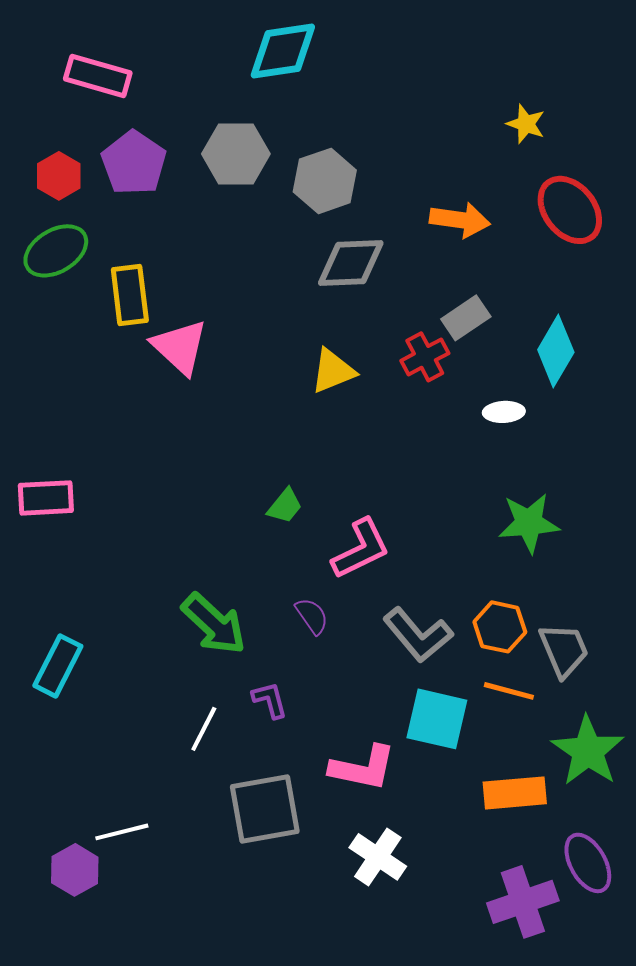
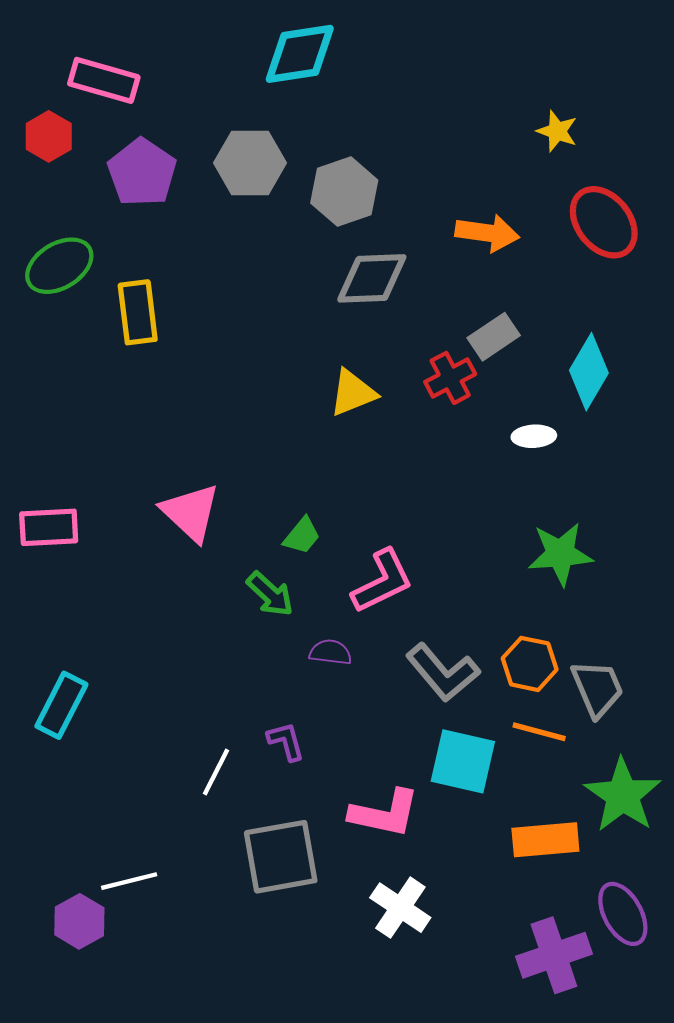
red hexagon: (59, 176) -> (49, 136), moved
pink triangle: (180, 347) -> (191, 512), moved
purple semicircle: (312, 616) -> (330, 652), turned -48
green arrow: (214, 624) -> (270, 594), moved, size x0.7

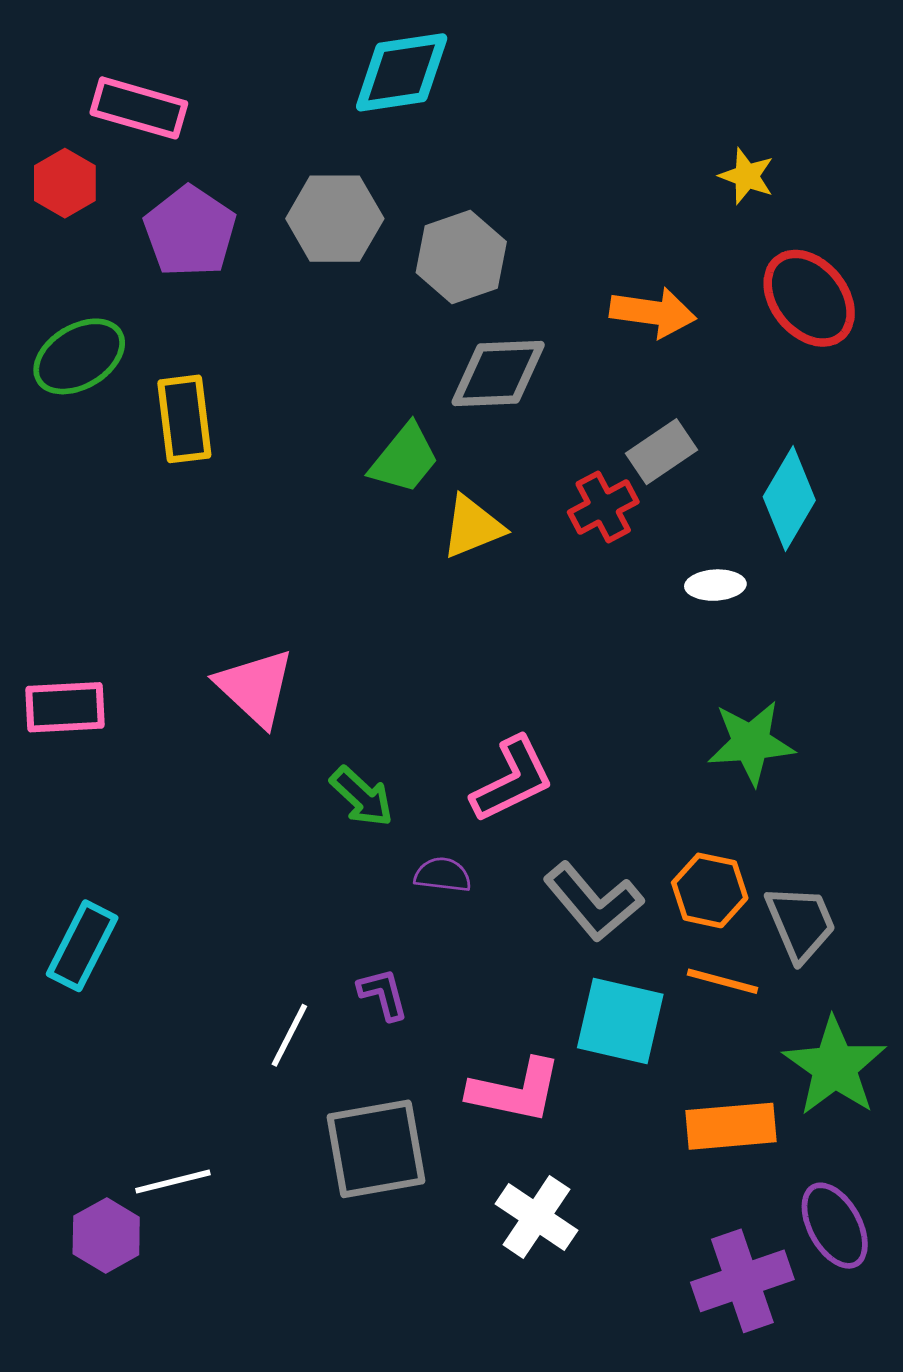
green trapezoid: (302, 536) -> (404, 459), moved, size x1.4

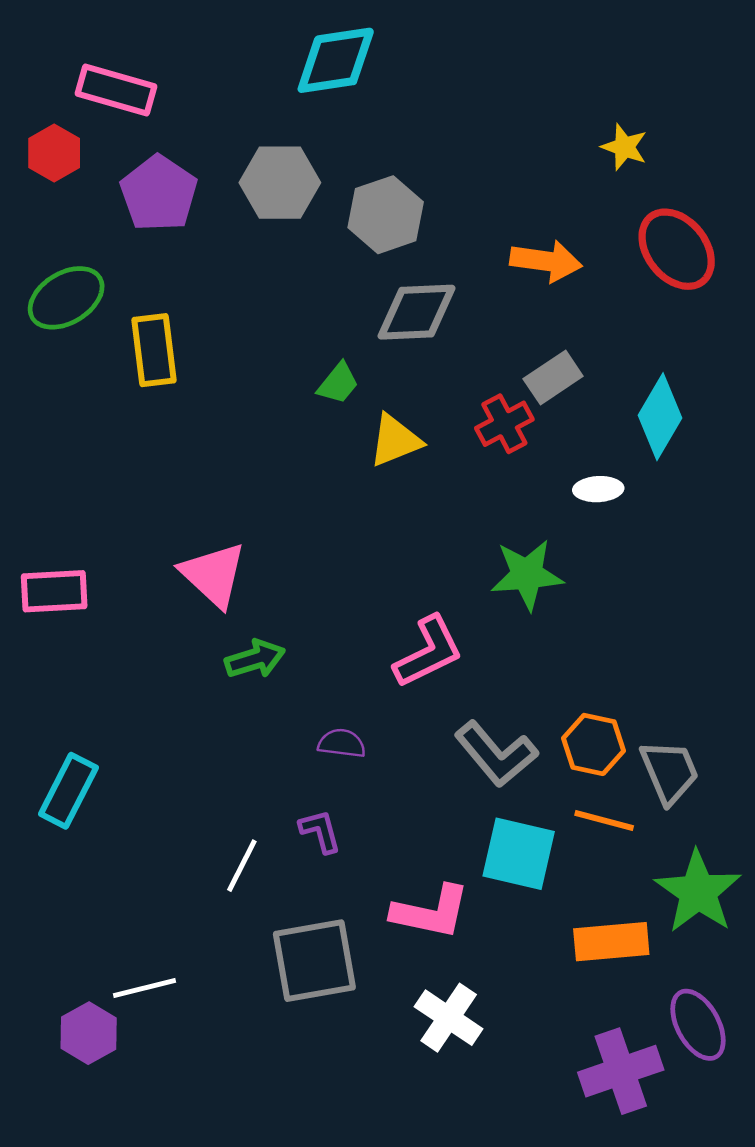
green trapezoid: (404, 459) -> (338, 383), size x0.7
green star: (751, 743) -> (527, 575), moved
green arrow: (362, 797) -> (255, 659), moved, turned -60
purple semicircle: (443, 875) -> (342, 743), moved

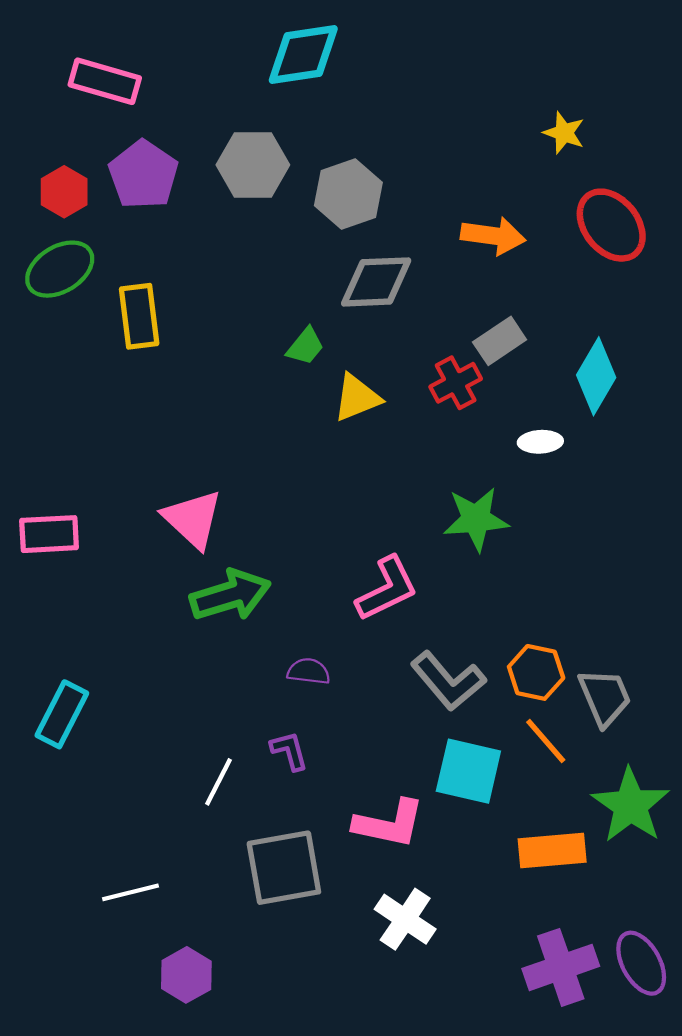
red hexagon: (54, 153) -> (64, 192), moved
green arrow: (255, 659) -> (230, 595), size x1.5
orange line: (604, 820) -> (546, 741), turned 34
purple ellipse: (698, 1025) -> (641, 963), moved
purple hexagon: (89, 1033) -> (186, 975), moved

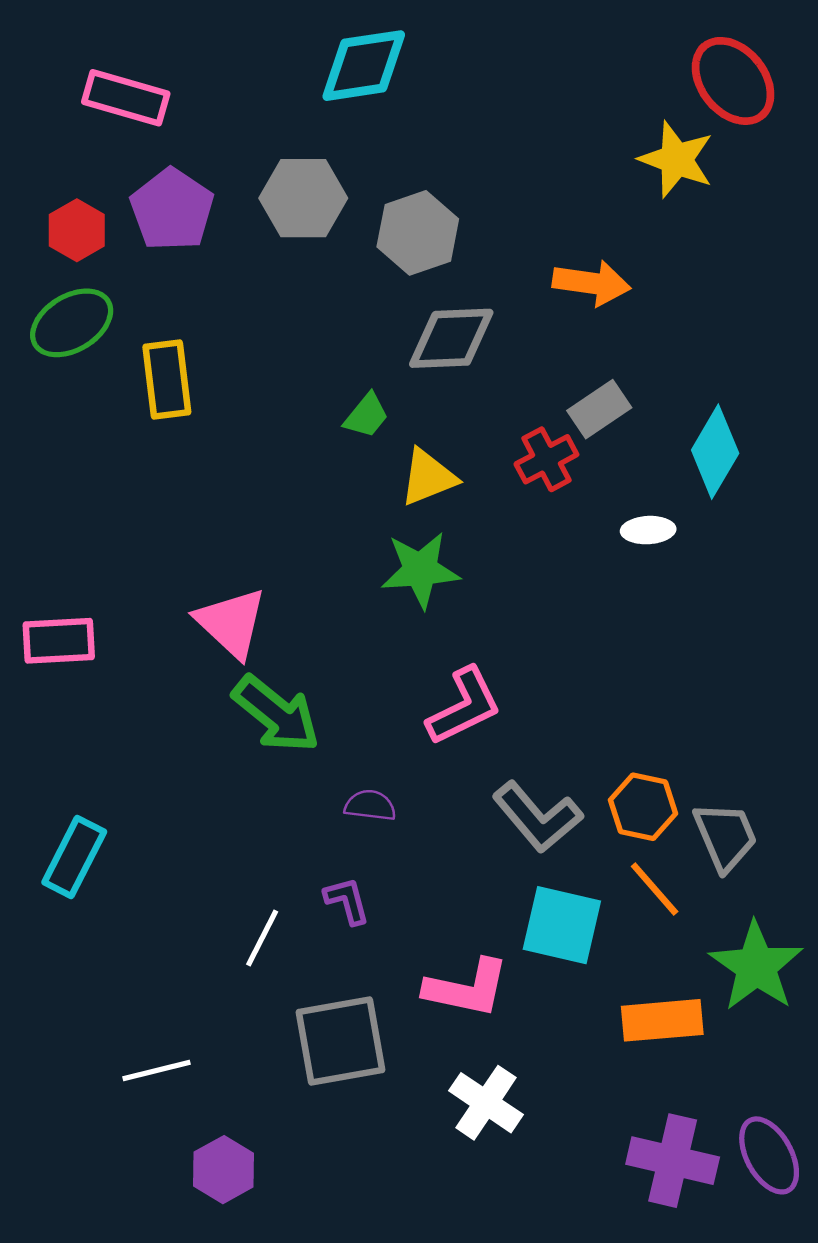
yellow star: (564, 133) -> (676, 159), size x1.5
red ellipse: (611, 225) -> (733, 81), moved
green star: (476, 519) -> (420, 570), moved
green arrow: (230, 595) -> (276, 714), turned 56
purple cross: (561, 967) -> (673, 1161), turned 32

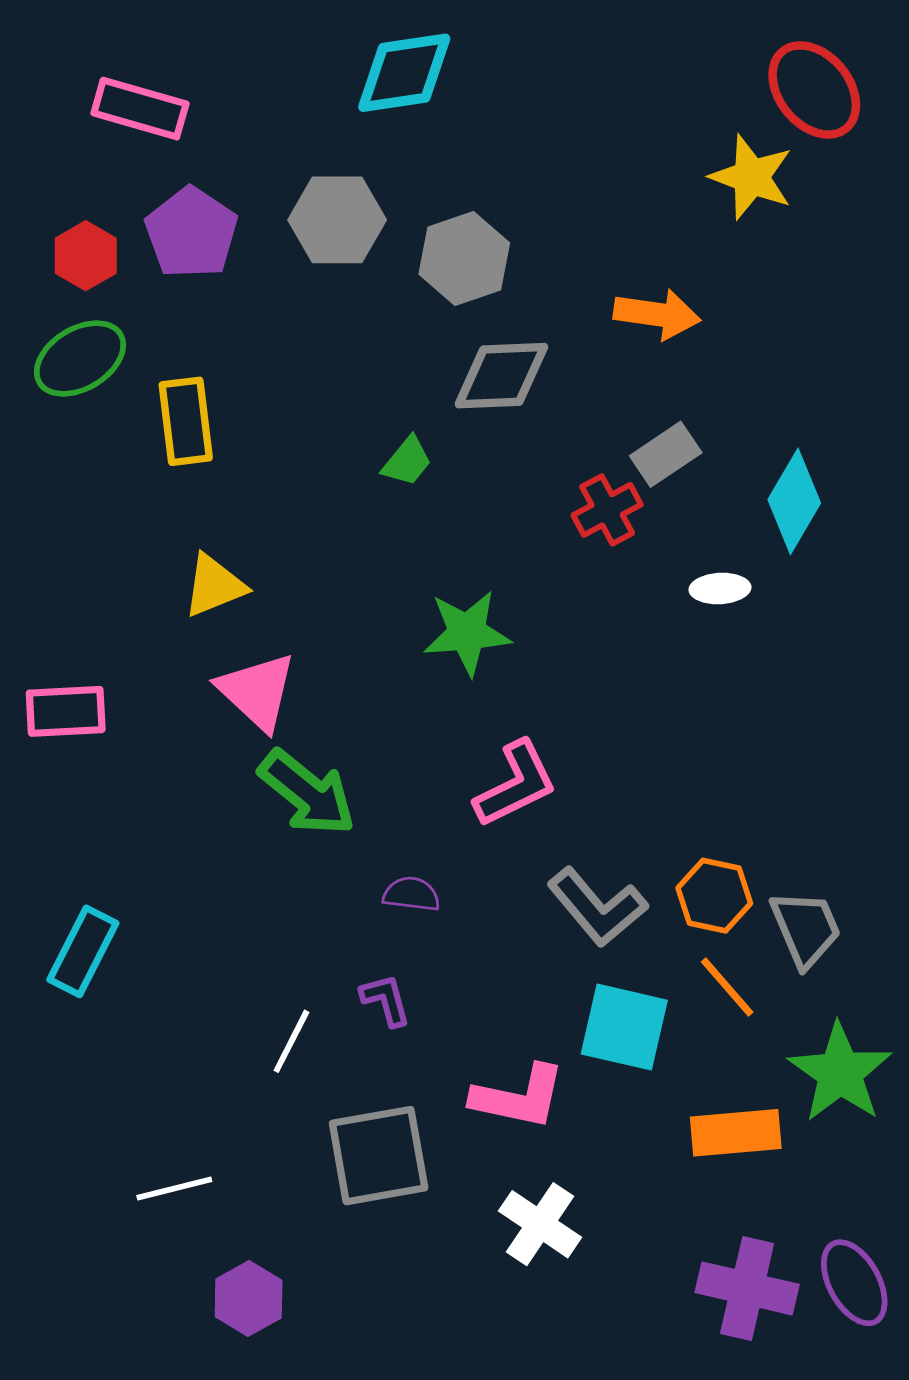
yellow triangle: (428, 477) -> (214, 586), moved

